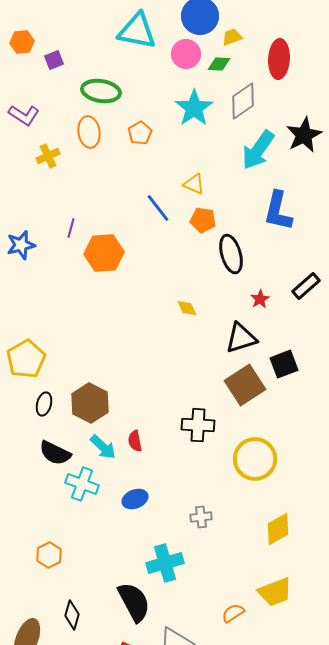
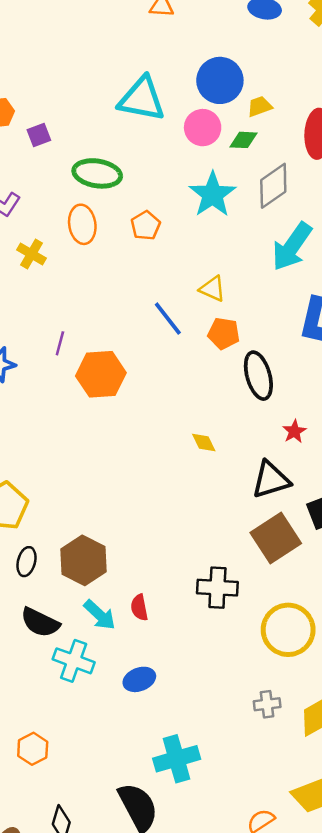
yellow cross: (48, 156) -> (31, 254), turned -35
gray cross: (201, 517) -> (267, 704), moved

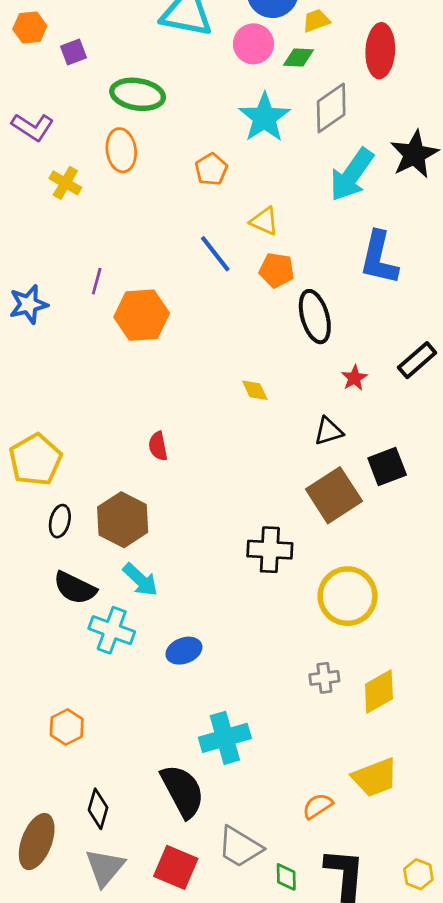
orange pentagon: (146, 226) -> (211, 169), moved
black triangle: (271, 480) -> (328, 431), size x0.7
red semicircle: (139, 607) -> (158, 446), moved

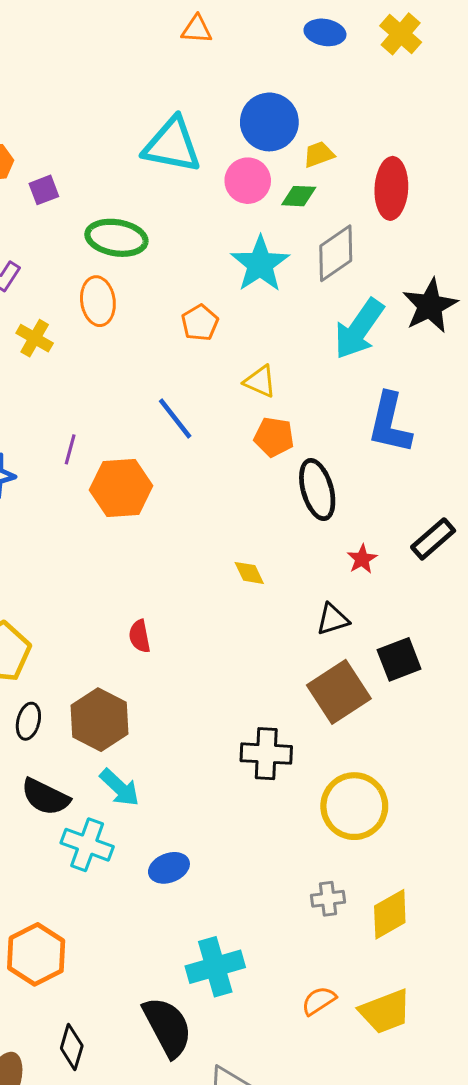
blue line: (215, 254) -> (175, 418), moved
orange hexagon: (67, 727) -> (36, 954), size x1.5
orange semicircle: (318, 806) -> (319, 1001), moved

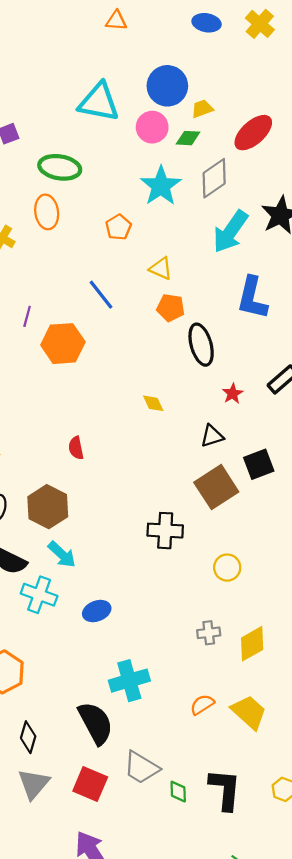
red ellipse: (391, 188) -> (253, 133), turned 45
yellow circle: (354, 806) -> (227, 568), size x0.6
yellow trapezoid: (385, 1011) -> (249, 712), turned -117

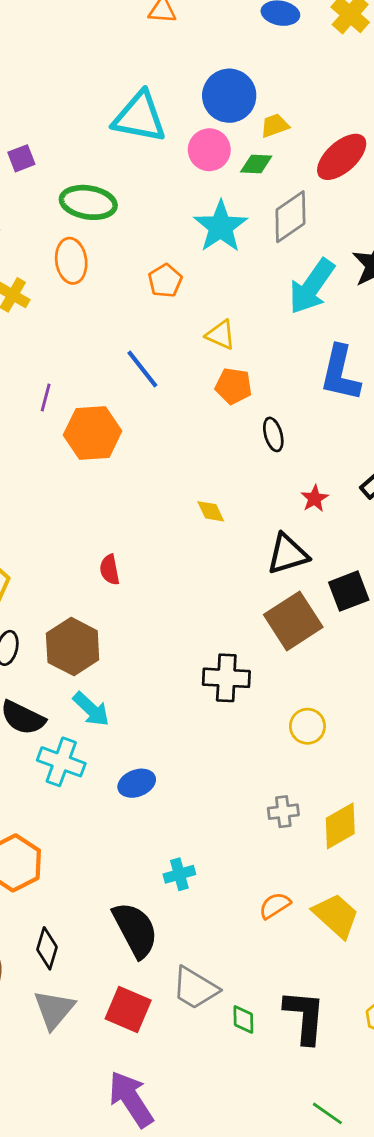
black ellipse: (201, 345) -> (273, 434), size x0.6
black triangle: (212, 436) -> (288, 554), size x1.4
cyan cross: (129, 681) -> (179, 874), size x0.6

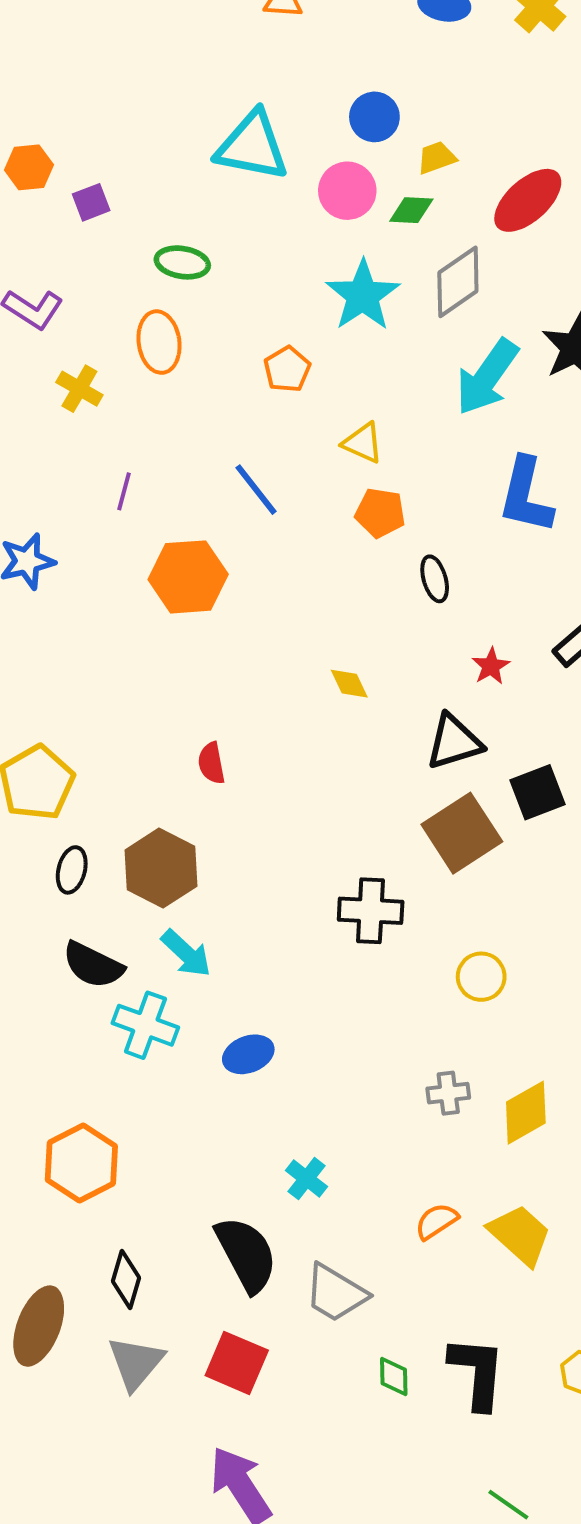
blue circle: (229, 96) -> (374, 117), size x0.7
green ellipse: (88, 202) -> (182, 262), size x0.7
purple line: (46, 397) -> (124, 491), moved
cyan cross: (179, 874) -> (307, 1179), turned -36
gray trapezoid: (195, 988) -> (336, 1293), moved

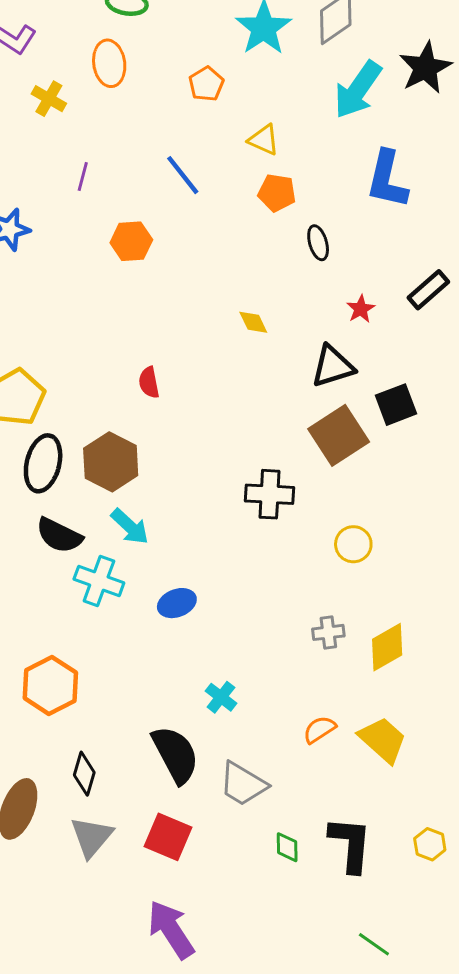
orange hexagon: (188, 577) -> (131, 241), size x0.7
black ellipse: (72, 870) -> (43, 463), size x1.6

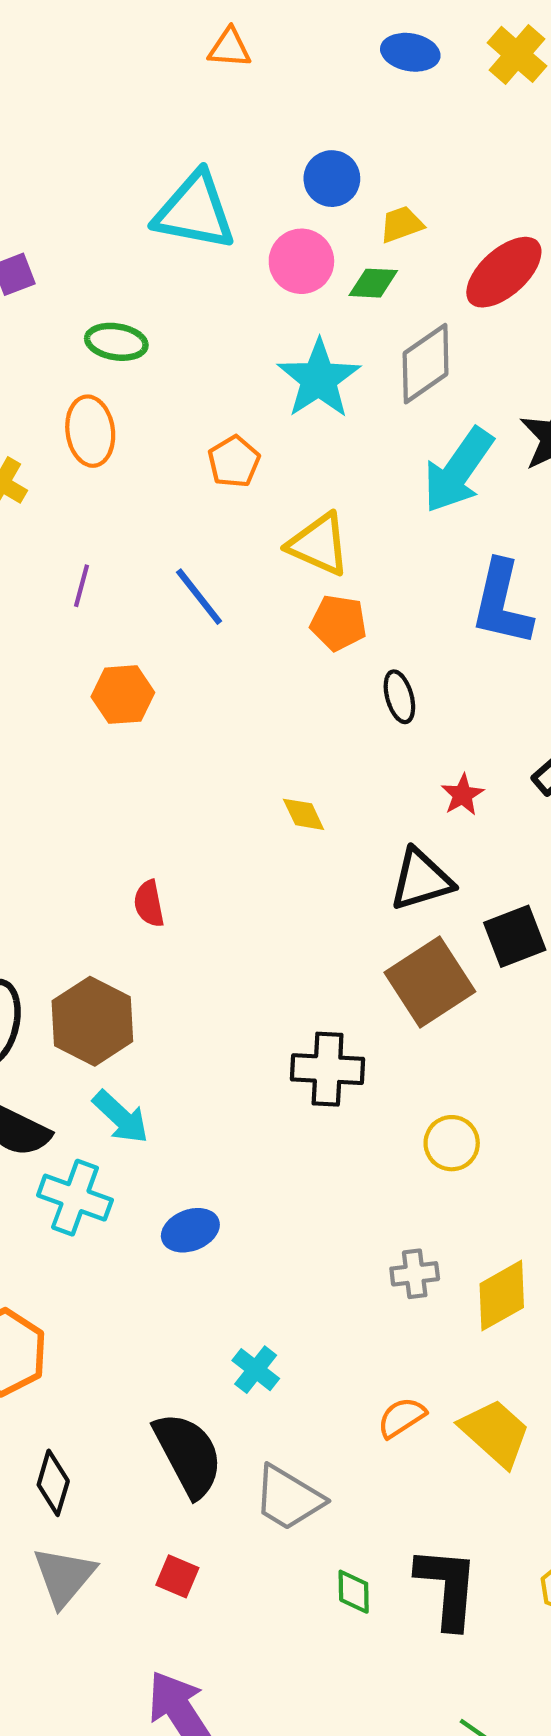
yellow triangle: (264, 140) -> (319, 544), size x1.4
purple line: (83, 177) -> (81, 586), moved
red square: (168, 837) -> (177, 1576), size x0.6

